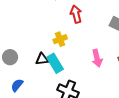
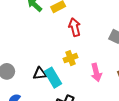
yellow cross: (60, 39) -> (71, 58), moved

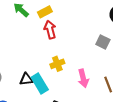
red arrow: (75, 27) -> (50, 30), moved

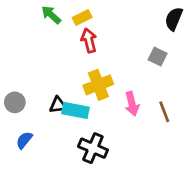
yellow cross: (57, 64) -> (98, 85), size x1.5
cyan rectangle: (40, 83) -> (75, 110), turned -48

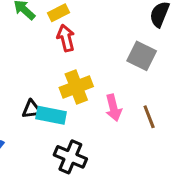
gray square: (158, 57) -> (142, 56), size x1.4

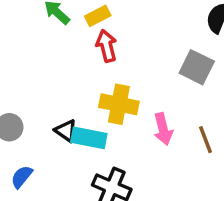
yellow cross: (76, 87) -> (119, 104), turned 32
black triangle: (32, 109) -> (66, 131), turned 42

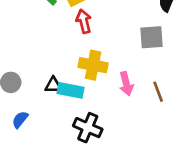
gray square: (197, 67) -> (151, 37), turned -30
black triangle: (66, 131) -> (53, 85), turned -36

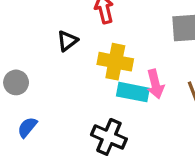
black triangle: (53, 85) -> (67, 41), moved, turned -36
cyan rectangle: (70, 90) -> (133, 92), moved

